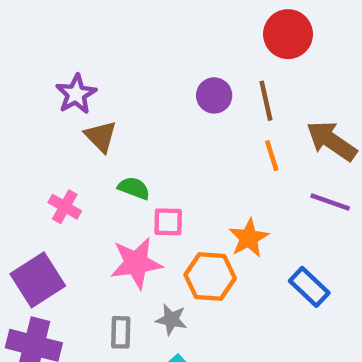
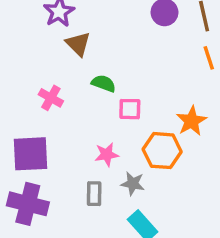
pink star: (136, 263) -> (107, 154), moved, size x0.6
purple square: (38, 280) -> (31, 154), turned 30

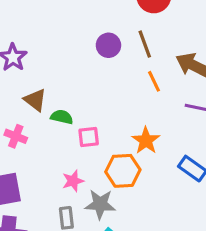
brown triangle: (78, 44) -> (35, 100), moved
gray star: (133, 184) -> (100, 204), size x1.4

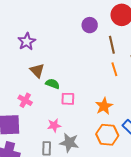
purple circle: (108, 45) -> (90, 25), moved
pink cross: (16, 136) -> (25, 100), moved
orange hexagon: (123, 171) -> (107, 135), moved

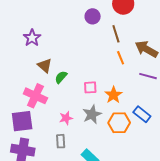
green semicircle: (53, 84) -> (61, 77), turned -64
pink square: (68, 99) -> (90, 87), moved
pink cross: (25, 100) -> (35, 96), size x1.6
gray star: (69, 143) -> (92, 114), moved, turned -30

